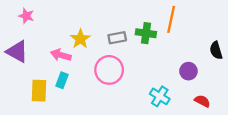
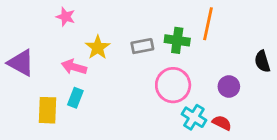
pink star: (26, 16) -> (66, 17), moved
pink circle: (109, 70) -> (173, 85), moved
red semicircle: (202, 101) -> (222, 123), moved

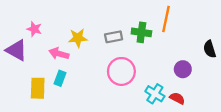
pink star: (66, 17) -> (34, 29), moved
yellow star: (98, 47) -> (78, 38), turned 30
pink circle: (173, 85) -> (121, 71), moved

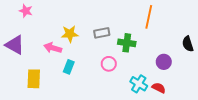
pink star: (34, 29) -> (26, 11), moved
green cross: (141, 32) -> (127, 43), moved
pink circle: (121, 71) -> (109, 64), size x0.6
cyan rectangle: (60, 78) -> (69, 67), moved

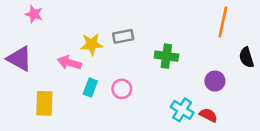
orange line: (149, 17) -> (223, 22), moved
gray rectangle: (102, 33) -> (123, 36), moved
pink circle: (109, 64) -> (122, 89), moved

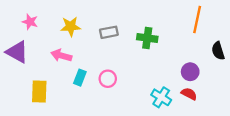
pink star: (34, 14) -> (30, 22), moved
yellow star: (92, 44) -> (71, 26), moved
green cross: (166, 56) -> (147, 38), moved
red semicircle: (208, 115) -> (189, 94), moved

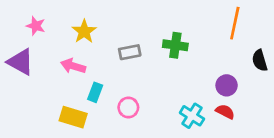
yellow star: (71, 26) -> (84, 31), turned -30
gray rectangle: (109, 32) -> (130, 52), moved
pink circle: (108, 79) -> (128, 107), moved
yellow rectangle: (39, 91) -> (73, 117), moved, turned -75

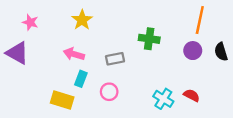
yellow star: (84, 31) -> (82, 20), moved
gray rectangle: (130, 52) -> (115, 59), moved
pink arrow: (73, 66) -> (74, 54), moved
purple circle: (227, 85) -> (193, 51), moved

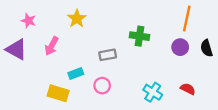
pink arrow: (74, 54) -> (52, 46), moved, turned -78
cyan rectangle: (81, 79) -> (76, 73), turned 48
red semicircle: (192, 95) -> (188, 89), moved

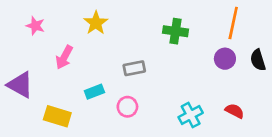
green cross: (139, 36) -> (175, 31), moved
purple triangle: (16, 49) -> (20, 85), moved
cyan cross: (153, 92) -> (191, 115), turned 30
yellow rectangle: (58, 93) -> (57, 116), moved

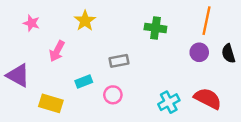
red semicircle: (235, 111) -> (208, 98), size x1.6

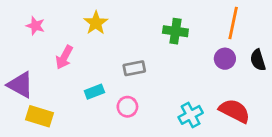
yellow rectangle: (51, 103) -> (40, 116), moved

